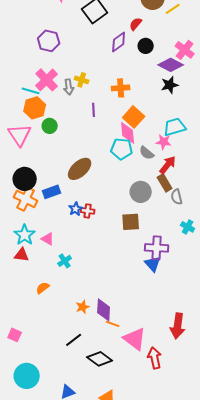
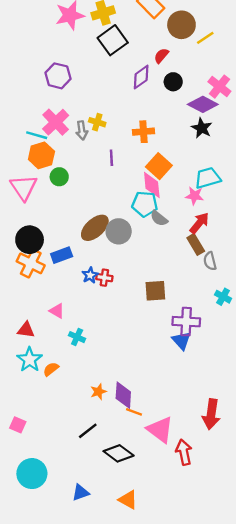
black star: (170, 85) -> (202, 128), turned -30
gray semicircle: (147, 153) -> (159, 218), moved
gray circle: (141, 192) -> (119, 231), moved
cyan star: (25, 235) -> (30, 360), moved
cyan cross: (65, 261) -> (77, 337), turned -32

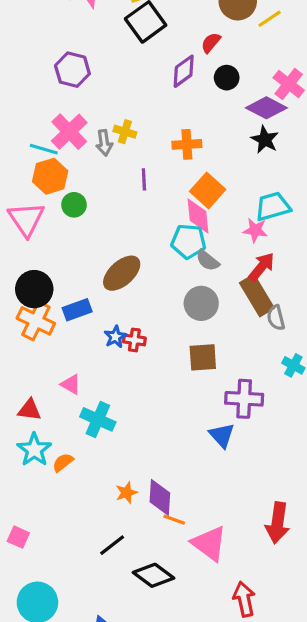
gray circle: (119, 231) -> (201, 303), moved
brown rectangle: (196, 244) -> (257, 295), size x1.4
cyan cross: (77, 337) -> (98, 419), size x1.5
blue triangle: (181, 341) -> (222, 435), moved
red arrow: (184, 452) -> (244, 599), moved

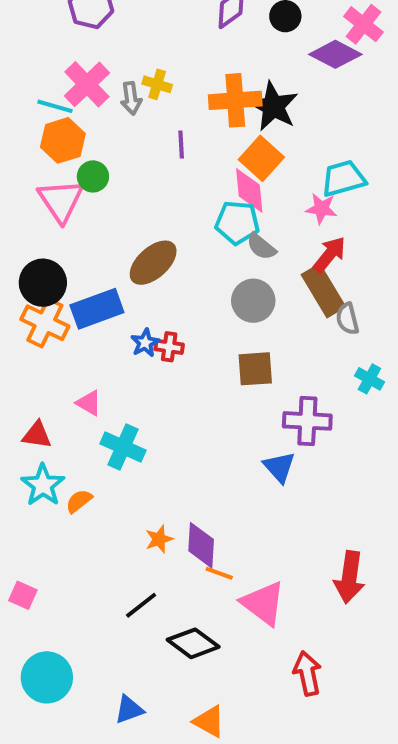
black star: (265, 140) -> (273, 106), moved, size x1.4
orange cross: (187, 144) -> (235, 100), size x1.4
pink triangle: (26, 219) -> (61, 201), moved
blue rectangle: (77, 310) -> (97, 309), size x1.4

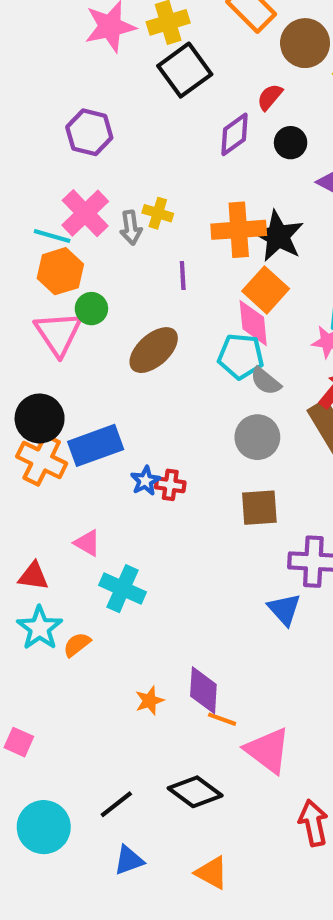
brown ellipse: (153, 263) -> (154, 350), moved
orange star: (159, 539) -> (149, 701), moved
black line: (141, 605) -> (116, 804), moved

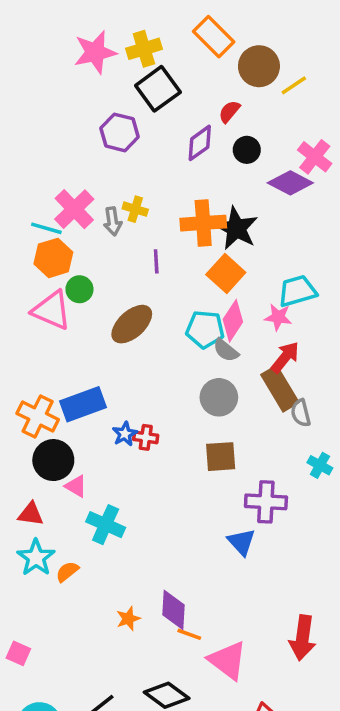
purple hexagon: (89, 132) -> (120, 132), moved
pink diamond: (253, 323) -> (233, 321), moved, turned 39
pink triangle: (58, 333) -> (52, 310), turned -33
black circle: (40, 418) -> (53, 460), moved

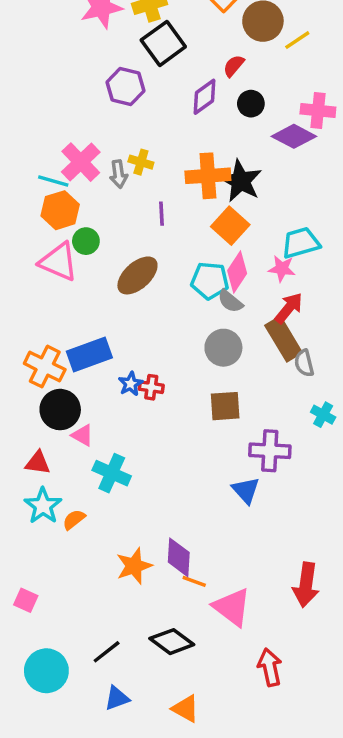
pink cross: (315, 157) -> (318, 110), turned -32
orange star: (128, 619) -> (134, 566), size x1.5

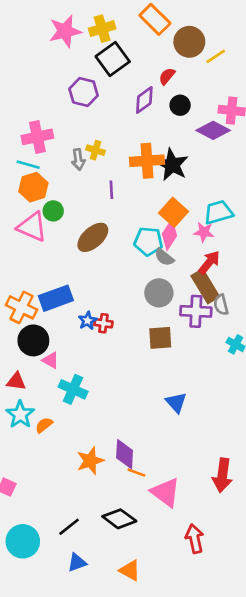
pink cross: (81, 162) -> (37, 137), moved, turned 32
orange square: (230, 226) -> (173, 212), moved
purple cross: (270, 451) -> (196, 311), moved

